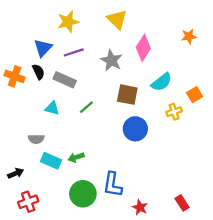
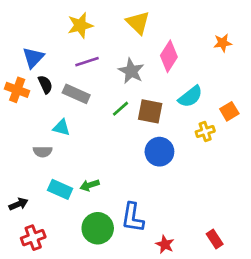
blue triangle: (43, 48) -> (33, 58), moved
green line: (86, 107) -> (121, 109), moved
gray semicircle: (36, 139) -> (43, 152), moved

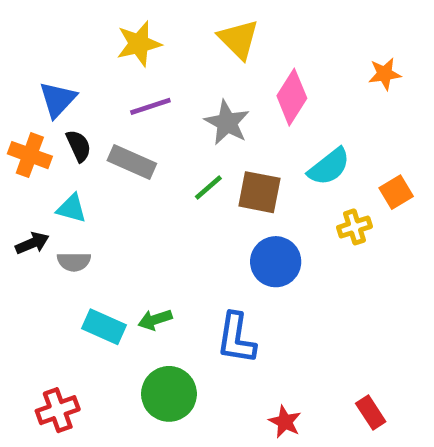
cyan triangle: (61, 127) -> (72, 208), moved
black arrow: (18, 204) -> (32, 243), moved
blue L-shape: (133, 217) -> (236, 338), moved

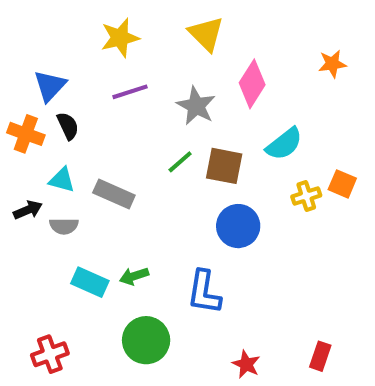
gray rectangle: (132, 162) -> (114, 194), moved
orange square: (396, 192) -> (342, 184), moved, turned -36
red rectangle: (371, 412) -> (320, 356), turned 52

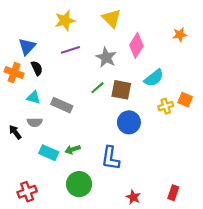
black arrow: (28, 210) -> (15, 132), moved, turned -104

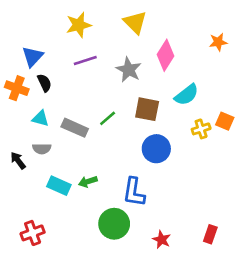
green line: (97, 88) -> (108, 118), moved
green circle: (79, 184) -> (114, 224), moved

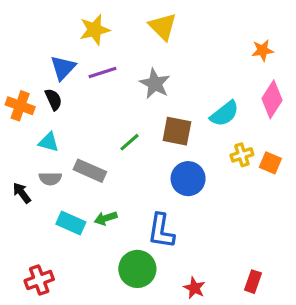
pink diamond: (166, 55) -> (272, 99), moved
blue triangle: (33, 57) -> (63, 68), moved
orange square: (225, 121) -> (270, 163), moved
gray rectangle: (75, 128) -> (90, 171), moved

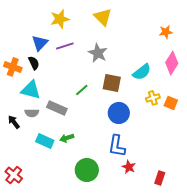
cyan triangle: (49, 142) -> (31, 90), size x1.5
blue L-shape: (161, 231) -> (117, 146), moved
red cross: (39, 280) -> (14, 175), moved, turned -30
red star: (194, 288) -> (129, 167), moved

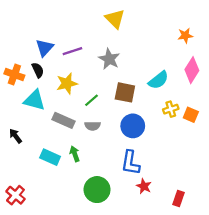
yellow star: (60, 19) -> (67, 83), moved
gray semicircle: (32, 113) -> (93, 126), moved
green arrow: (67, 138) -> (75, 154), turned 88

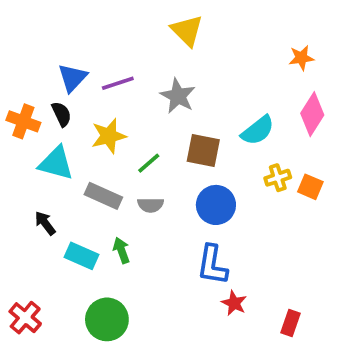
black arrow: (15, 136) -> (45, 223), moved
green circle: (97, 190) -> (107, 319), moved

